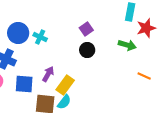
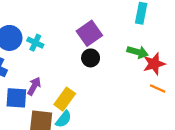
red star: (146, 28) -> (154, 64), moved
purple square: (86, 29) -> (89, 33), size x1.5
purple arrow: (48, 74) -> (34, 86), moved

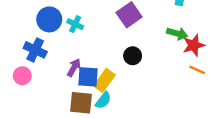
black circle: (91, 58) -> (133, 56), moved
blue square: (16, 98) -> (88, 77), moved

